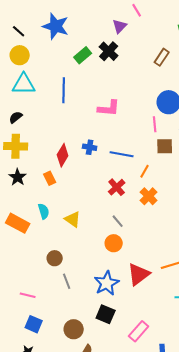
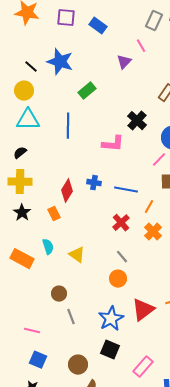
black line: (19, 31) -> (31, 67), moved
black cross: (109, 51) -> (137, 121), moved
pink line: (155, 124) -> (159, 160), turned 49

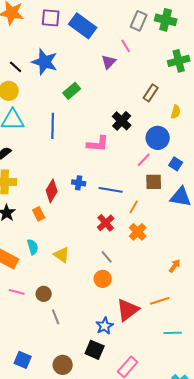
blue rectangle: (98, 26) -> (83, 26), size x1.5
blue star: (111, 319) -> (105, 326), moved, size x0.7
pink line: (32, 331) -> (17, 292), moved

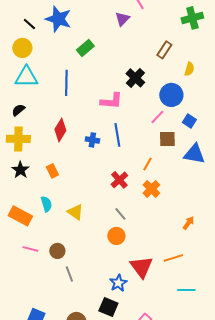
blue line: (111, 190) -> (117, 135), moved, turned 70
red diamond: (52, 191) -> (60, 130), moved
red triangle: (128, 310) -> (141, 267), turned -30

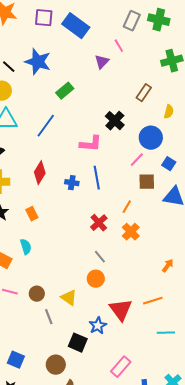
blue line: (66, 83) -> (46, 126), turned 35
yellow triangle: (75, 212) -> (69, 298), moved
black square: (108, 307) -> (78, 343), moved

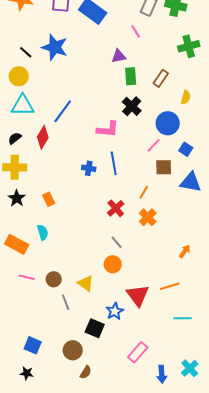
purple triangle: (102, 62) -> (119, 56), moved, turned 35
green rectangle: (65, 91) -> (131, 76), moved, turned -54
red diamond: (40, 173) -> (43, 137), moved

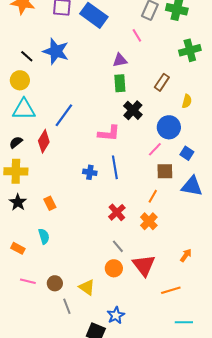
green rectangle: (131, 76) -> (120, 83), moved
orange line: (144, 192) -> (153, 196), moved
orange rectangle: (17, 244) -> (18, 248), size x0.6
red triangle: (138, 295) -> (144, 265), moved

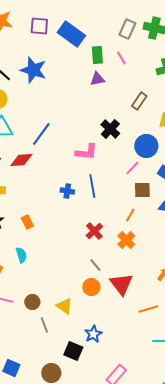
pink line: (137, 35) -> (121, 58), moved
green rectangle: (120, 83) -> (97, 55), moved
red diamond: (44, 141) -> (21, 160), turned 55

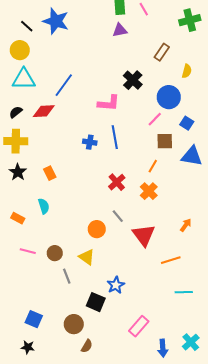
orange circle: (91, 287) -> (97, 229), moved

